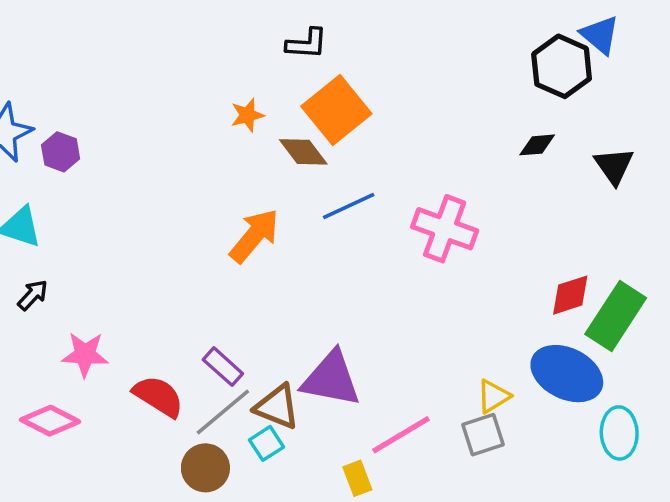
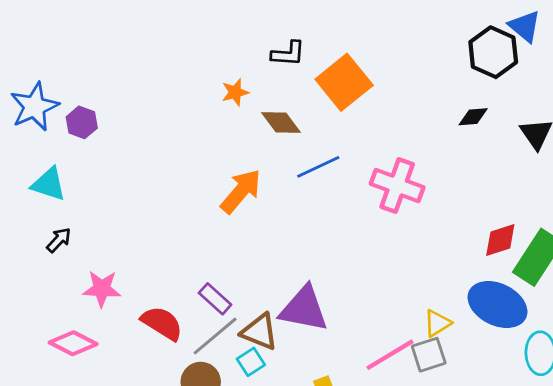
black L-shape: (307, 44) -> (288, 54), moved
orange square: (336, 110) -> (344, 82), moved
pink line: (401, 435) -> (390, 355), moved

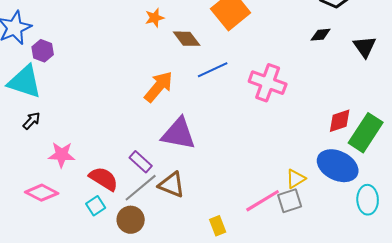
purple hexagon: (82, 122) -> (43, 51), moved
cyan triangle: (49, 184) -> (25, 82), size x1.4
purple triangle: (304, 309) -> (179, 134), moved
cyan square: (251, 362) -> (96, 206), moved

